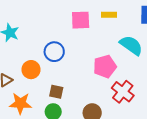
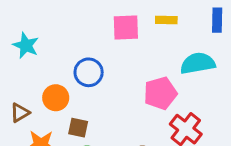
cyan semicircle: (131, 45) -> (198, 63), turned -45
brown square: (56, 92) -> (78, 128), moved

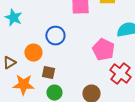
pink pentagon: (160, 93) -> (103, 50), turned -30

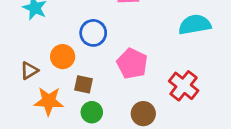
pink pentagon: (103, 50) -> (132, 64), moved

